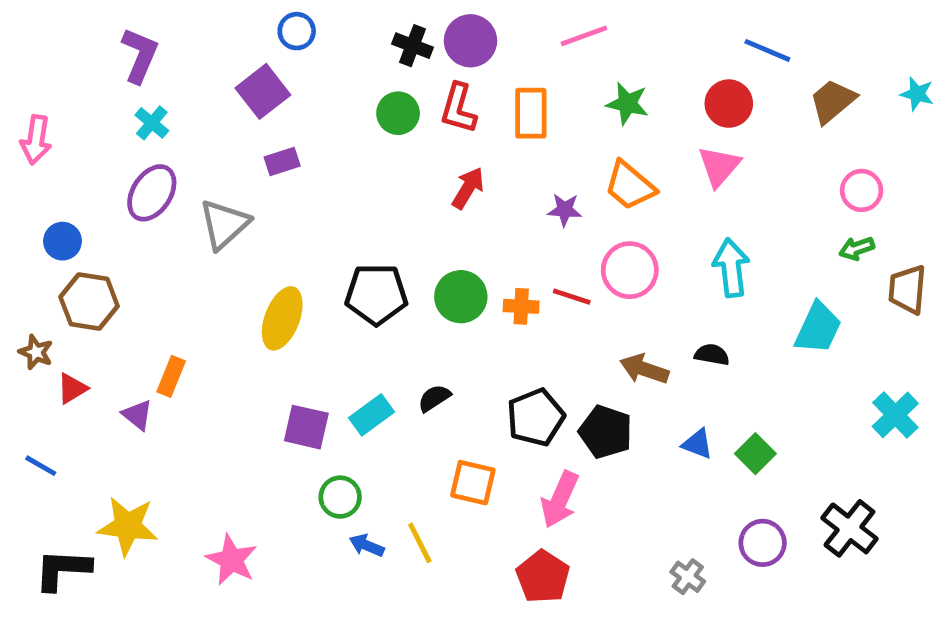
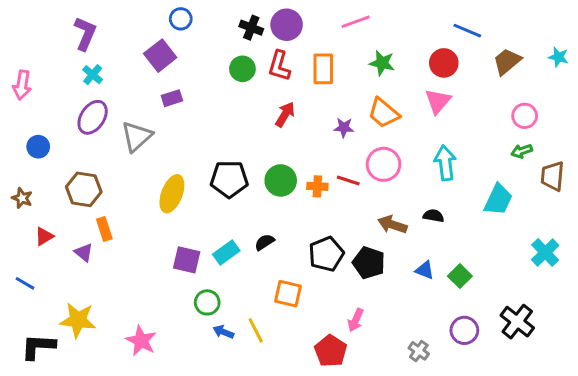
brown hexagon: (89, 301) -> (84, 189), moved
brown star: (36, 352) -> (22, 198), moved
orange rectangle: (171, 376) -> (104, 229), turned -40
pink arrow: (560, 499) -> (356, 320), moved, size x0.7

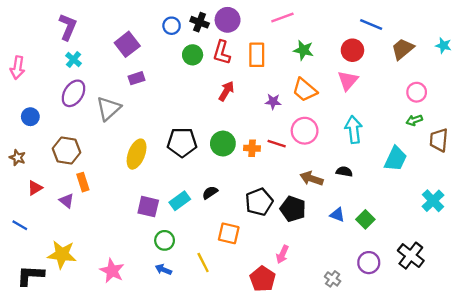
blue circle: (181, 19) -> (172, 26), moved
blue arrow: (223, 332) -> (163, 270), moved

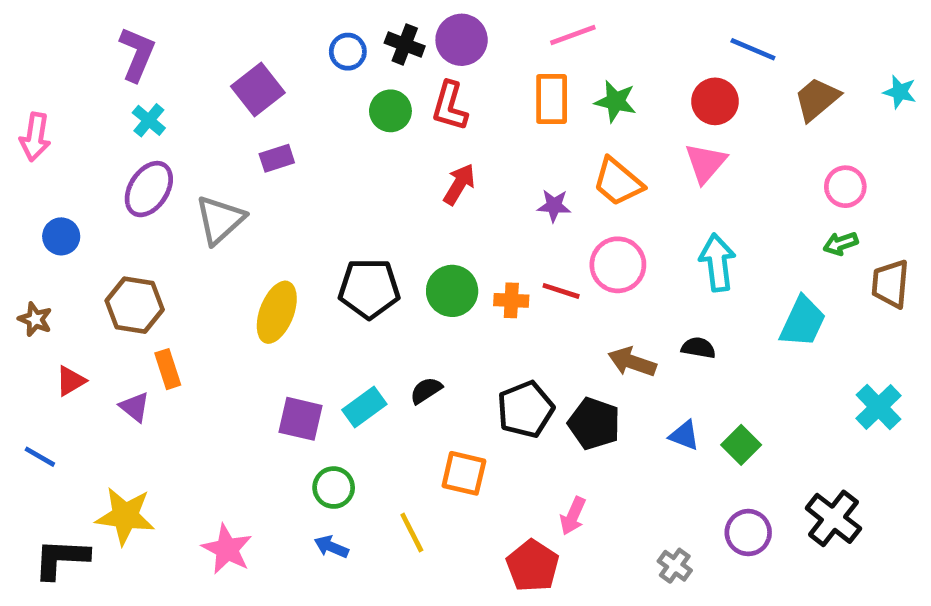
orange rectangle: (257, 55) -> (552, 99), moved

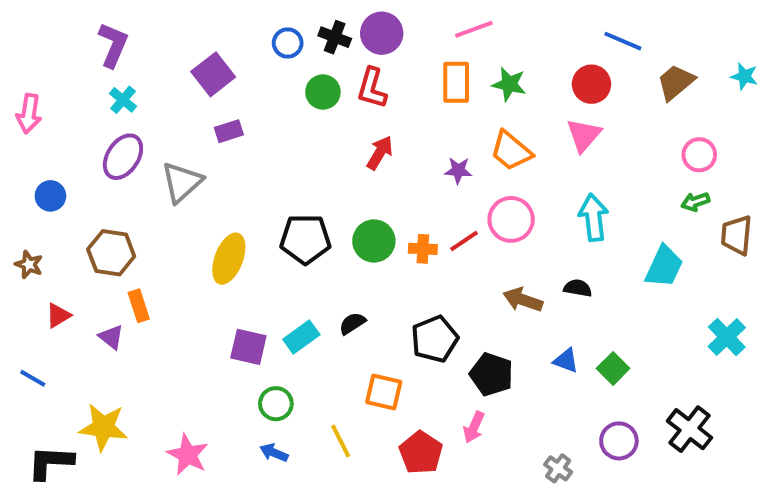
red line: (561, 291) -> (464, 241), turned -52
black pentagon: (594, 424) -> (491, 374), moved
red pentagon: (533, 566) -> (421, 453), moved

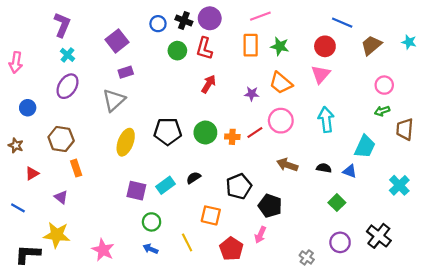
gray triangle: (182, 182) -> (114, 100), moved
black semicircle: (578, 288) -> (324, 168), moved
purple triangle: (111, 337) -> (61, 197), moved
blue triangle: (566, 361) -> (350, 171), moved

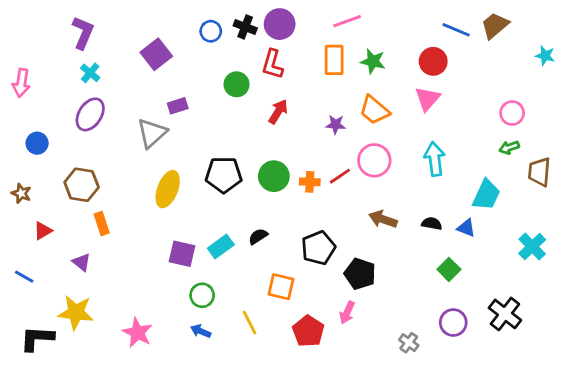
brown trapezoid: (371, 45) -> (495, 25), moved
green circle: (177, 51) -> (237, 84), moved
purple rectangle: (126, 72) -> (178, 106), moved

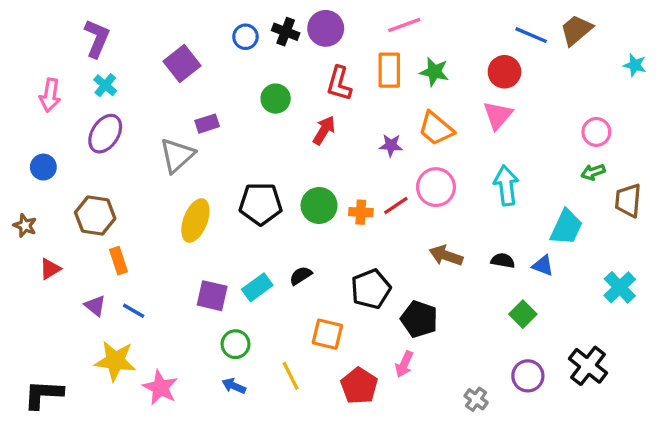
red L-shape: (272, 64) -> (339, 84), moved
pink arrow: (21, 83) -> (50, 95), moved
blue line: (24, 277) -> (134, 311), moved
yellow star: (76, 313) -> (115, 361), moved

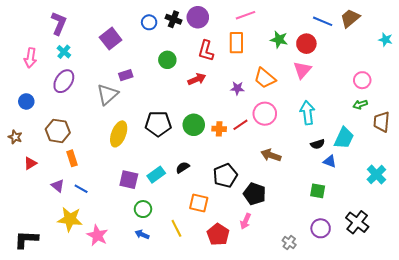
green star: (434, 72) -> (279, 40), moved
red arrow: (324, 130) -> (197, 79), turned 36
black semicircle: (503, 261) -> (318, 144), moved, turned 152
green square: (523, 314) -> (318, 191), turned -35

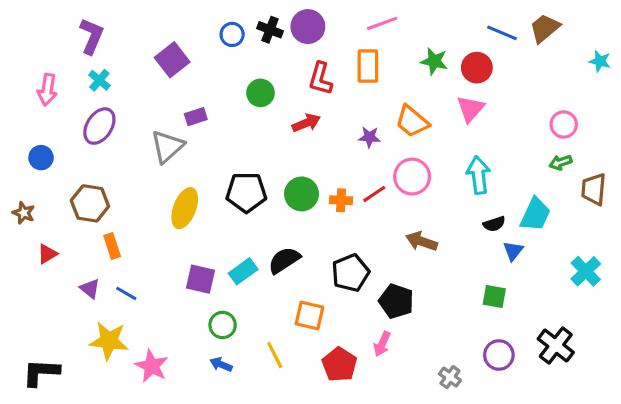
blue triangle: (330, 161) -> (513, 251), turned 48
black semicircle: (183, 167) -> (284, 260), size x1.5

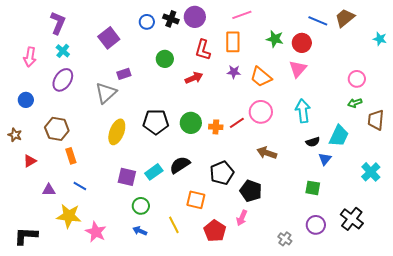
purple star: (369, 137) -> (234, 72), moved
purple triangle: (90, 289) -> (49, 190), moved, turned -40

